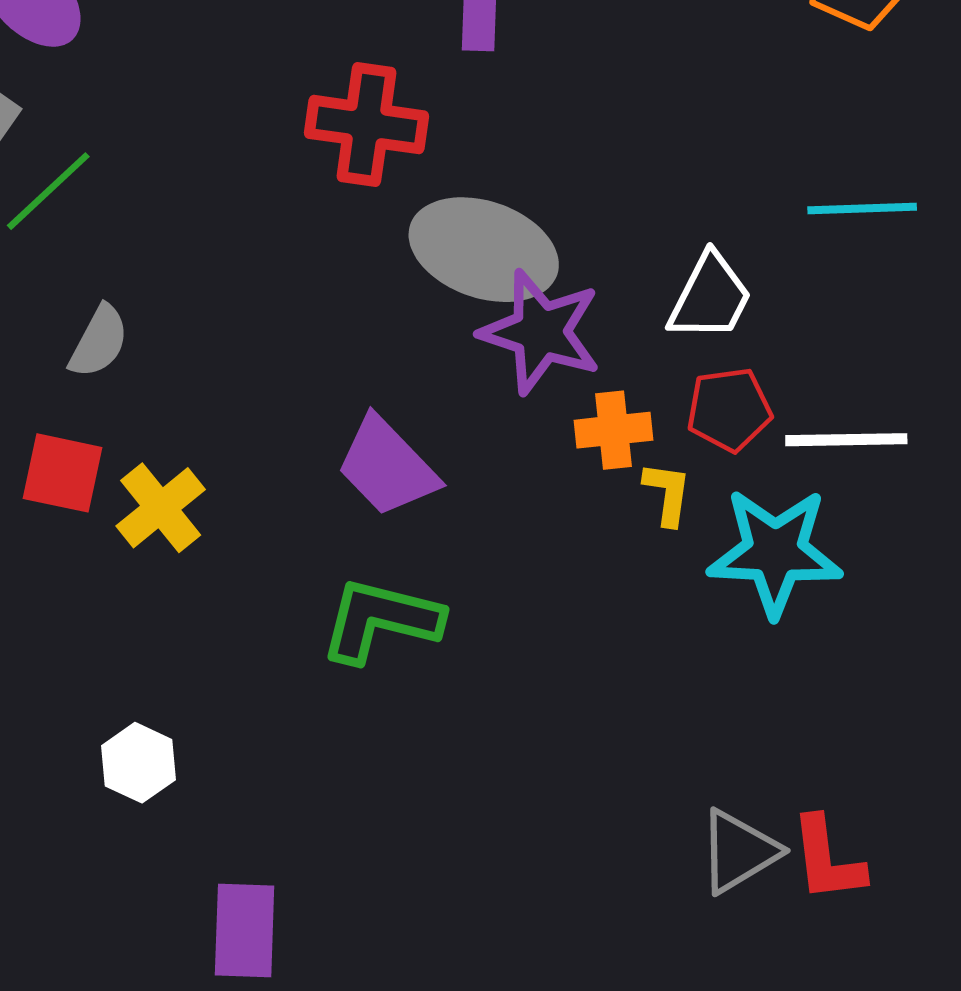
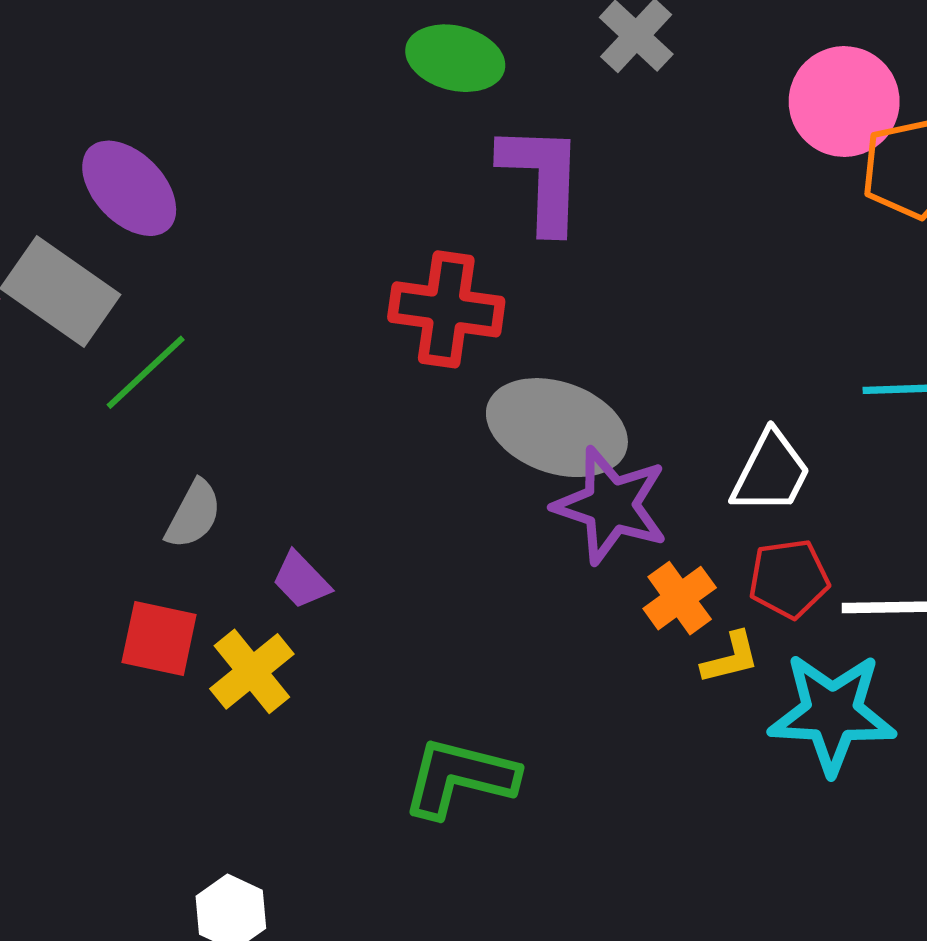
orange cross: (614, 430) -> (680, 598), turned -30
purple trapezoid: (387, 467) -> (301, 580), moved, size x0.6
yellow L-shape: (667, 493) -> (730, 658), turned 68

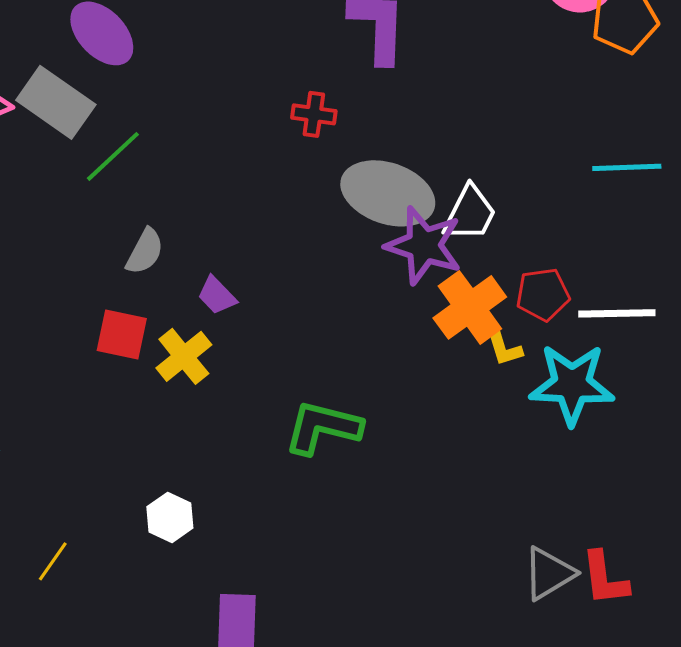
red cross: (446, 309) -> (314, 114), size x0.6
white trapezoid: (771, 472) -> (470, 213), moved
orange cross: (680, 598) -> (470, 307), size x1.5
yellow L-shape: (730, 658) -> (504, 347), turned 87

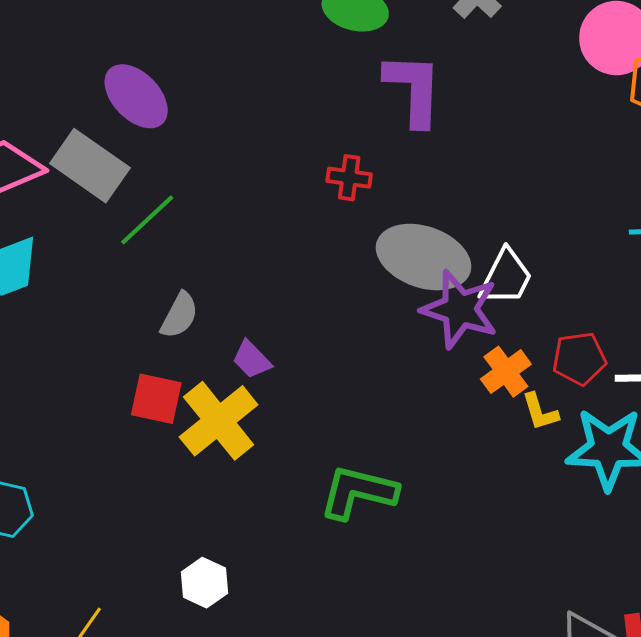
orange cross: (470, 307) -> (506, 372), size x0.7
yellow cross: (184, 356) -> (219, 421), size x1.4

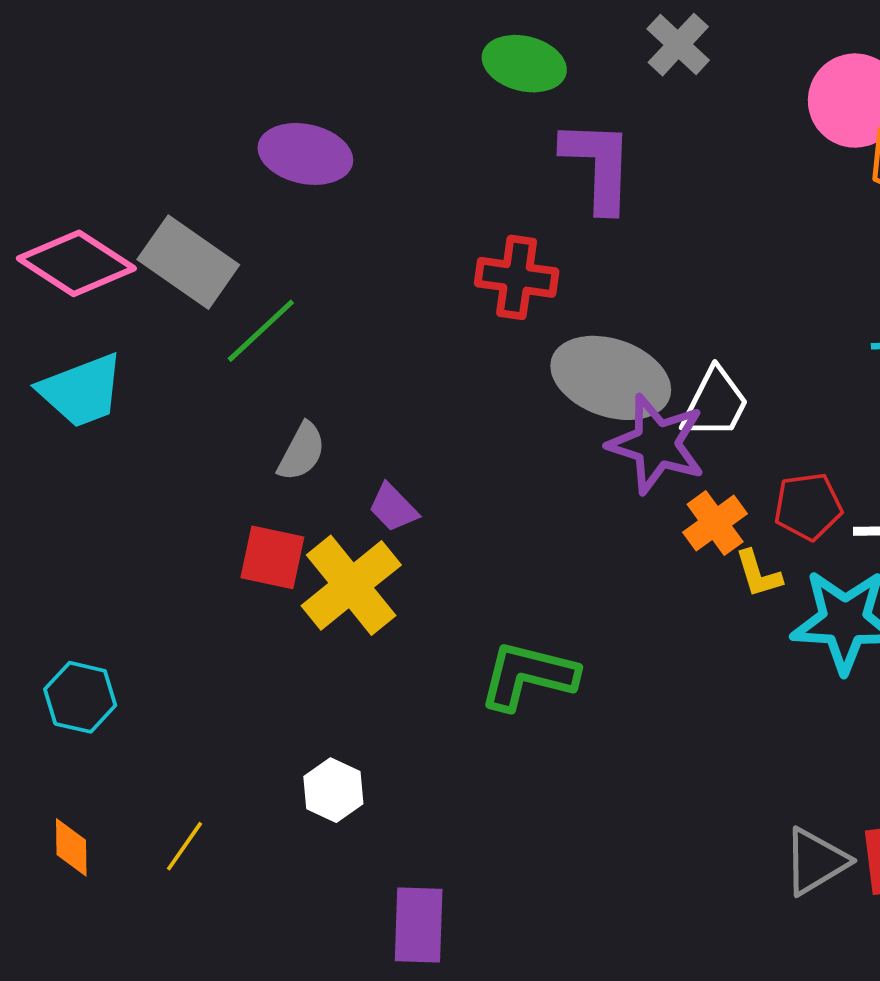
purple ellipse: (136, 96) -> (305, 154), moved, turned -34
red cross: (349, 178) -> (517, 277), size x1.4

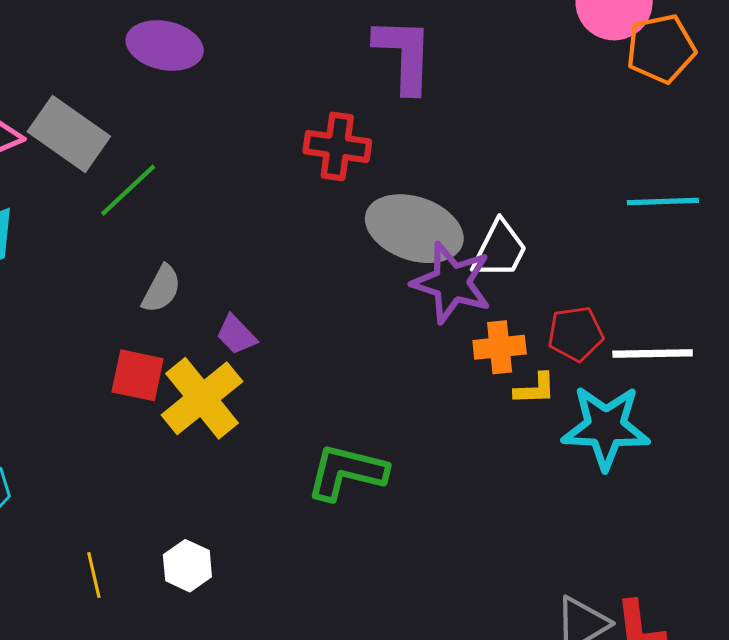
orange cross: (715, 523) -> (500, 347), turned 30
yellow L-shape: (758, 574) -> (535, 389), turned -75
yellow line: (185, 846) -> (94, 575), moved, turned -48

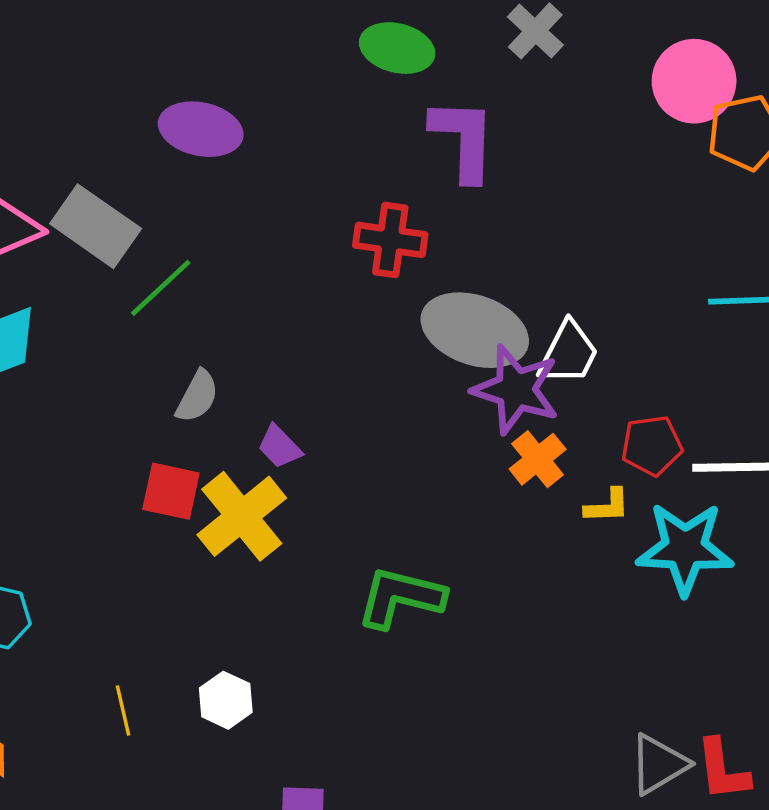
orange cross: (500, 347) -> (538, 459), moved, turned -33

